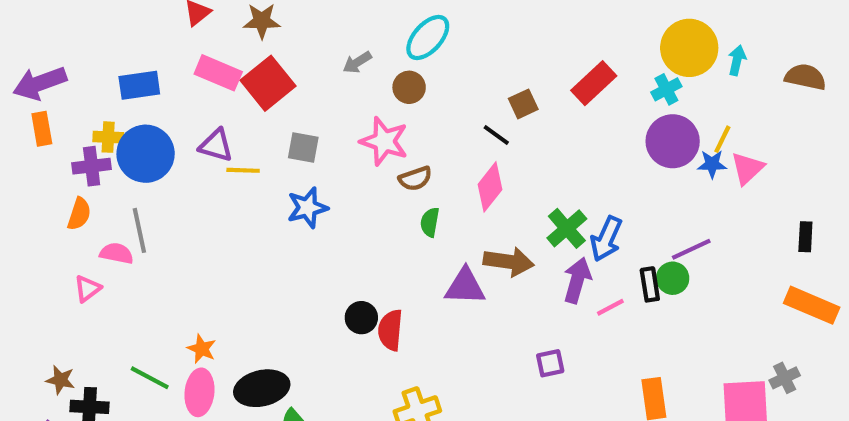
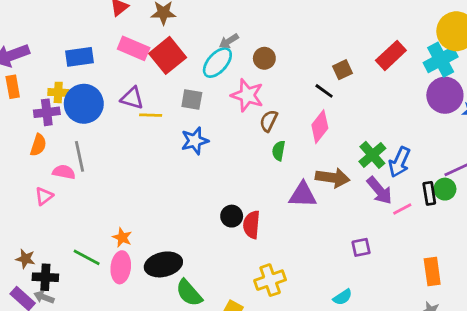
cyan ellipse: (428, 37) -> (217, 63), moved
cyan cross: (666, 89) -> (441, 60), size x1.6
brown semicircle: (415, 179) -> (269, 121), turned 135
purple arrow: (577, 280) -> (380, 191), turned 124

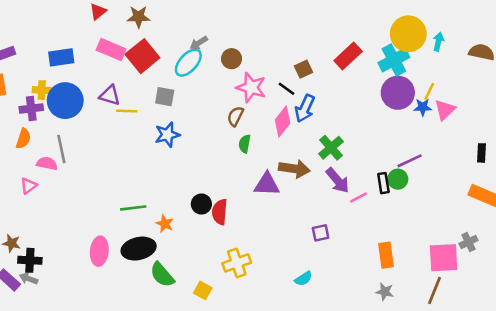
pink star: (247, 95) -> (251, 87), moved
blue arrow: (399, 162) -> (305, 108), moved
orange star: (122, 237) -> (165, 224), moved
green line: (87, 257) -> (133, 208), moved, turned -35

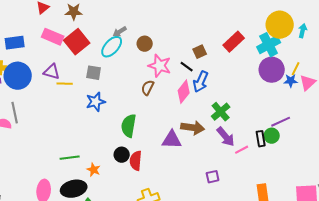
green semicircle: (245, 144) -> (129, 126), moved, size x1.6

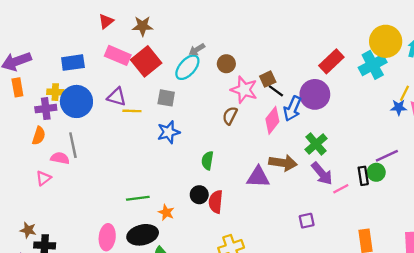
brown square: (200, 52) -> (268, 79), moved
purple circle: (272, 70) -> (315, 94), moved
green semicircle: (129, 126) -> (207, 160), size x0.7

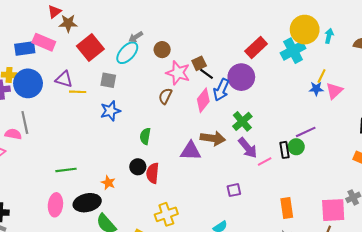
brown star: (143, 26) -> (68, 23), moved
pink rectangle: (118, 55) -> (44, 42), moved
green line: (138, 198) -> (66, 170), moved

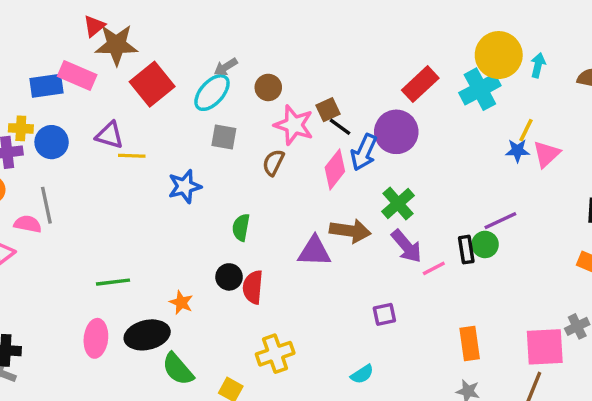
brown star: (68, 23) -> (116, 45), size x1.4
gray square: (108, 80) -> (224, 137), moved
blue circle: (28, 83) -> (52, 142), size x0.7

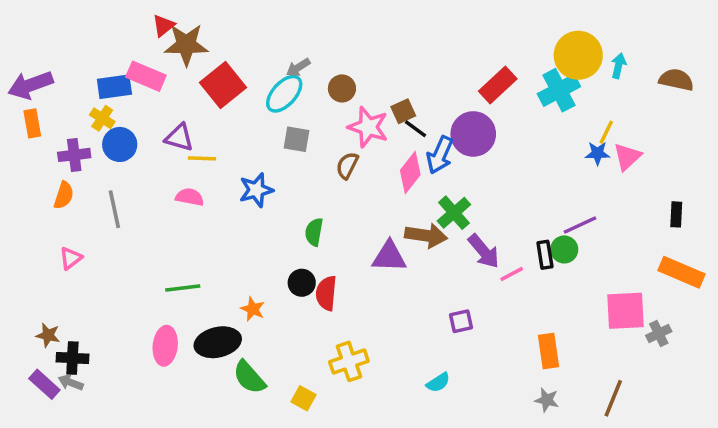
yellow cross: (21, 128) -> (102, 118), moved, turned 30
green cross: (398, 204) -> (454, 213), moved
pink semicircle: (28, 224) -> (190, 197), moved
pink square: (545, 347) -> (625, 311), moved

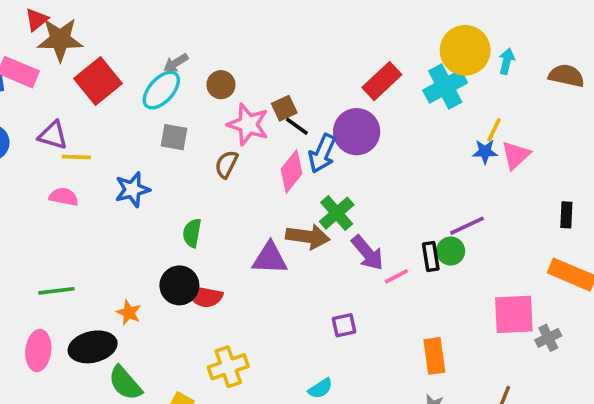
black circle: (302, 283) -> (179, 285), size x1.4
red semicircle: (326, 293) -> (205, 296), turned -84

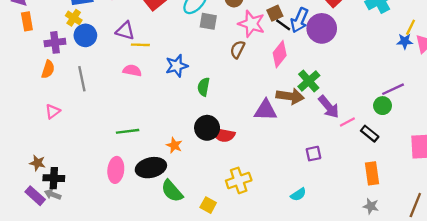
gray square: (174, 137) -> (208, 21), moved
blue arrow: (322, 153) -> (299, 20), moved
green semicircle: (192, 233) -> (204, 87), moved
black rectangle: (431, 256) -> (370, 134), moved, turned -42

